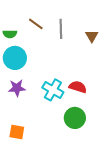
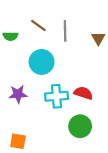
cyan circle: (15, 58) -> (42, 62), moved
cyan cross: (53, 90) -> (57, 96), turned -35

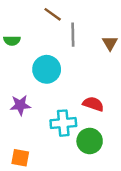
brown line: (38, 26) -> (53, 14), moved
cyan cross: (57, 96) -> (63, 123), moved

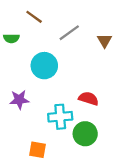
brown line: (53, 14) -> (34, 17), moved
gray line: (73, 35) -> (69, 33), turned 55
orange square: (20, 158) -> (37, 150), moved

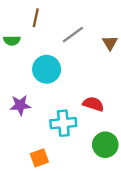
brown line: (34, 17) -> (36, 18), turned 66
green circle: (85, 134) -> (105, 145), moved
orange square: (37, 150) -> (39, 158), turned -30

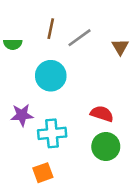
brown line: (36, 18) -> (51, 29), moved
cyan cross: (63, 123) -> (52, 133), moved
green circle: (105, 145) -> (106, 146), moved

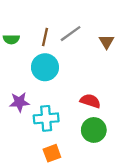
brown line: (51, 29) -> (45, 37), moved
orange square: (43, 173) -> (52, 153), moved

